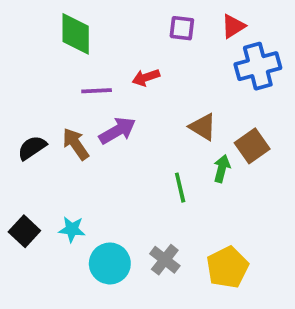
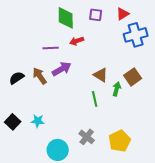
green diamond: (76, 34) -> (66, 18), moved
brown triangle: (203, 127) -> (101, 75), moved
cyan circle: (110, 263) -> (58, 150), moved

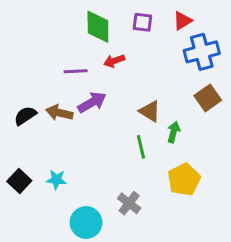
brown arrow: (40, 76) -> (59, 113), turned -42
brown square: (133, 77) -> (208, 98), moved
yellow pentagon: (120, 141) -> (184, 179), moved

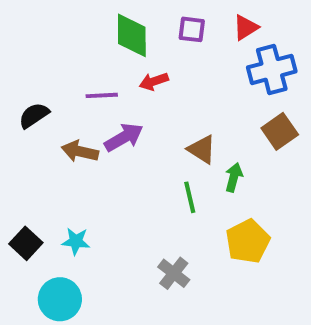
black semicircle: (25, 116) -> (34, 115), moved
cyan circle: (86, 223) -> (60, 299), moved

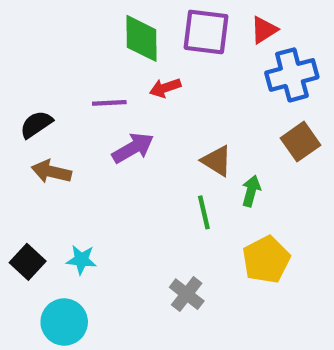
purple square: (192, 29) -> (206, 32), size x1.6
brown arrow: (80, 151) -> (51, 172), moved

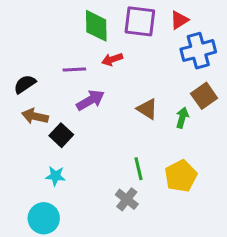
green arrow: (251, 191) -> (182, 118), moved
green line: (204, 212) -> (138, 169), moved
black square: (28, 262) -> (61, 135), moved

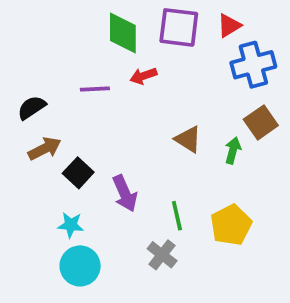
purple arrow: (90, 100) -> (125, 193), moved, turned 96
brown arrow: (35, 116) -> (45, 149), turned 140
cyan circle: (44, 218) -> (80, 266), moved

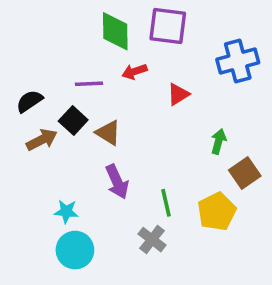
red triangle: (229, 26) -> (178, 94), moved
brown square: (261, 122) -> (245, 173), moved
brown triangle: (188, 139) -> (108, 133), moved
black square: (78, 173) -> (73, 120), moved

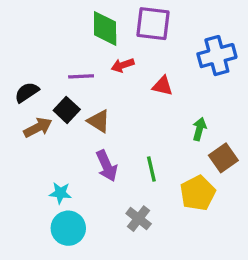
red triangle: (178, 94) -> (163, 86), turned 45
green line: (166, 203) -> (151, 169), moved

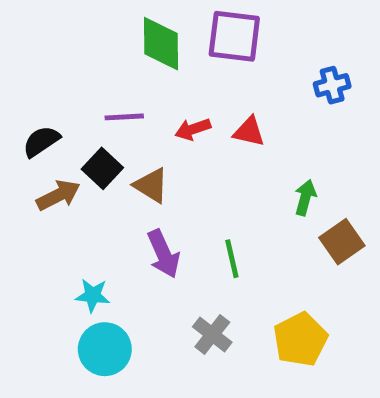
blue cross: (217, 56) -> (332, 85), size x0.6
red arrow: (123, 65) -> (193, 129), moved
yellow pentagon: (198, 193) -> (300, 339), moved

